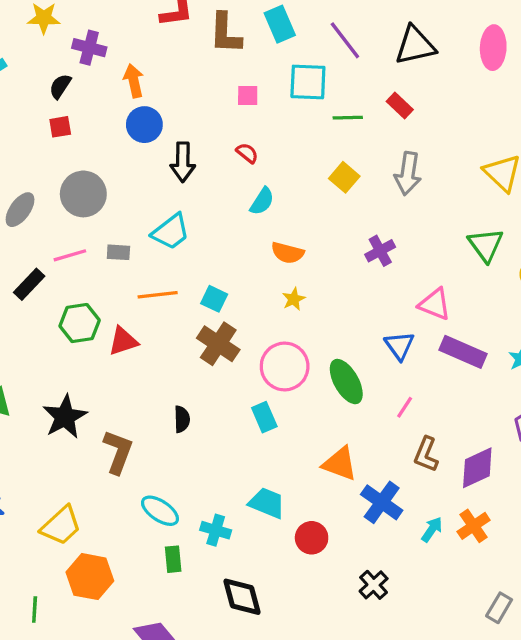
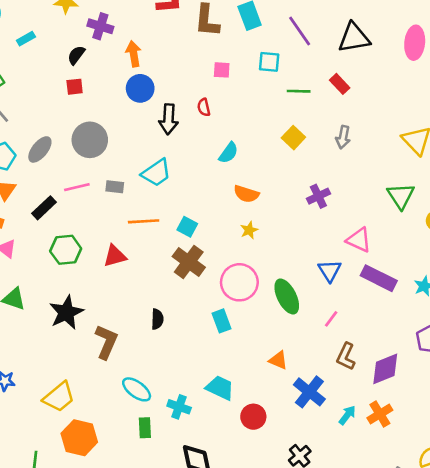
cyan square: (308, 82) -> (269, 62), size x0.7
red semicircle: (247, 153) -> (204, 107), moved, turned -144
gray arrow: (408, 173) -> (343, 137), size x0.7
green hexagon: (80, 323) -> (66, 250), moved
orange triangle: (340, 464) -> (278, 360), size x0.7

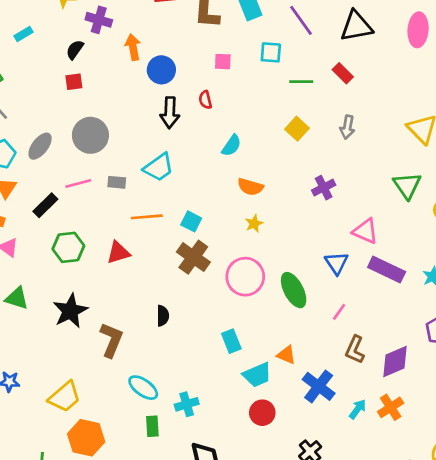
blue circle: (140, 88) -> (161, 70), moved
cyan rectangle: (222, 321) -> (231, 341), moved
cyan trapezoid: (220, 388) -> (257, 375), moved, turned 132
cyan cross: (179, 407) -> (187, 404), turned -35

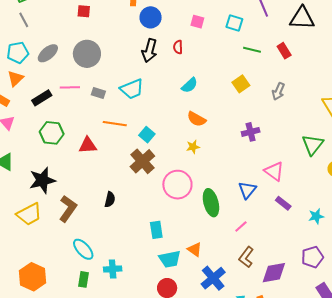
purple rectangle: (387, 270) -> (283, 203), size x0.6
yellow trapezoid: (65, 397) -> (29, 214), moved

